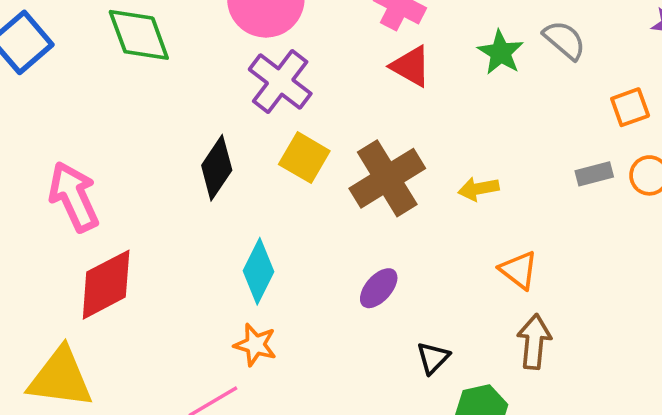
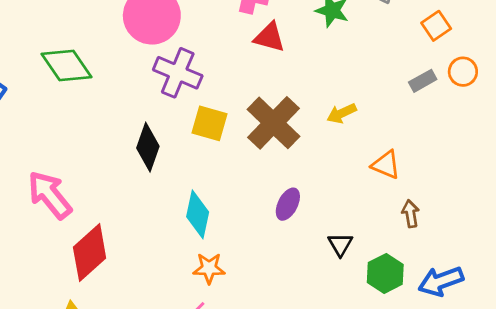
brown arrow: (534, 342) -> (411, 214), size x0.7

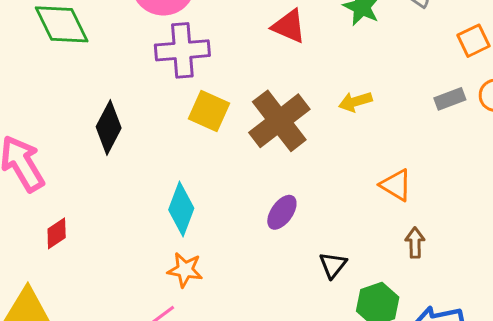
purple cross: (178, 73) -> (182, 50), turned -36
yellow arrow: (342, 113) -> (355, 102), moved
black diamond: (148, 147) -> (109, 127), moved
red diamond: (90, 253) -> (57, 233), size x0.5

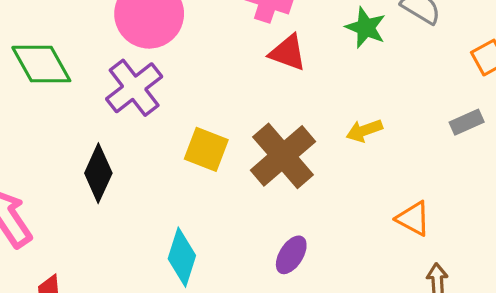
purple cross: (182, 50) -> (134, 88), moved, turned -30

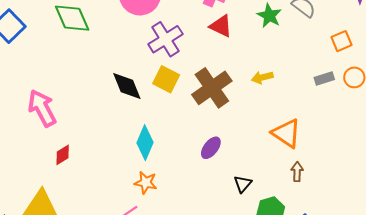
purple cross: (134, 88) -> (165, 39), moved
black diamond: (98, 173) -> (127, 86), moved, turned -52
orange triangle: (413, 219) -> (286, 133), size x1.4

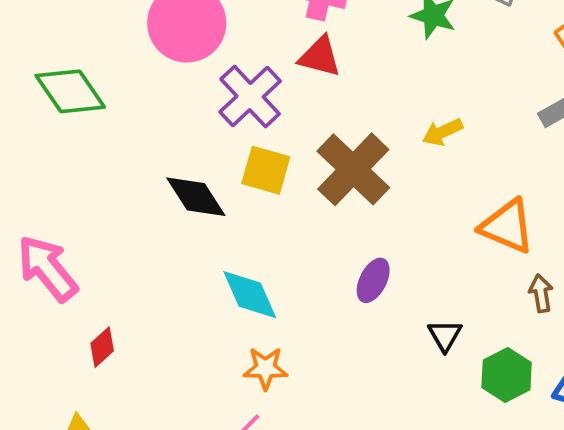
red triangle: (221, 26) -> (320, 57), moved
cyan diamond: (145, 143) -> (250, 295), turned -36

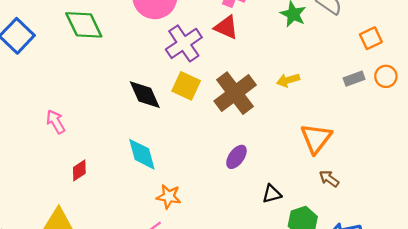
orange triangle: (507, 226) -> (316, 138), turned 36
pink arrow: (47, 268) -> (56, 122), size x0.6
brown arrow: (541, 293) -> (329, 179), turned -54
cyan diamond: (250, 295) -> (142, 154), moved
black triangle: (445, 335) -> (272, 194), turned 36

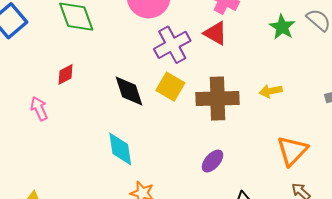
brown cross: (235, 93) -> (217, 99), turned 30
red diamond: (79, 170) -> (65, 74), moved

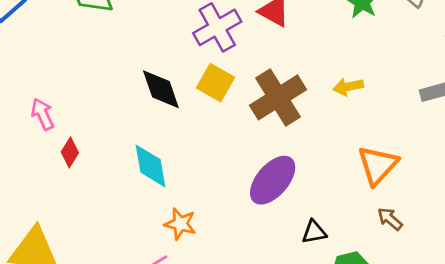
red diamond: (65, 74) -> (70, 152), moved, turned -30
brown cross: (217, 99) -> (278, 97), turned -30
purple ellipse: (213, 161) -> (273, 180), size x1.6

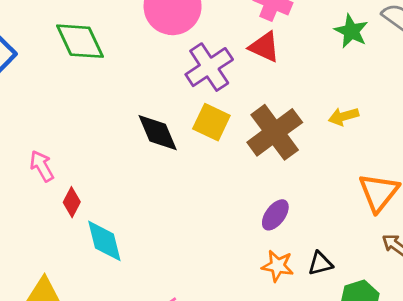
cyan diamond: (150, 166) -> (104, 241), moved
purple ellipse: (273, 180) -> (275, 215), size x0.6
orange star: (180, 224) -> (278, 266), moved

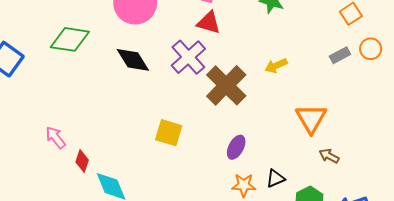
green diamond: (80, 41) -> (70, 39), turned -48
purple cross: (209, 67) -> (188, 57), moved
yellow square: (211, 122) -> (169, 133), moved
black diamond: (158, 133) -> (133, 60), moved

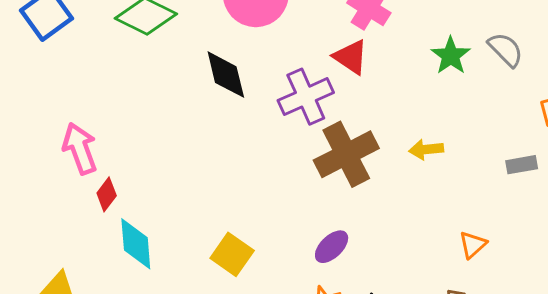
orange triangle: (311, 119) -> (473, 245), moved, size x0.6
yellow square: (169, 133) -> (232, 254), moved
pink arrow: (56, 137) -> (80, 148), size x1.4

